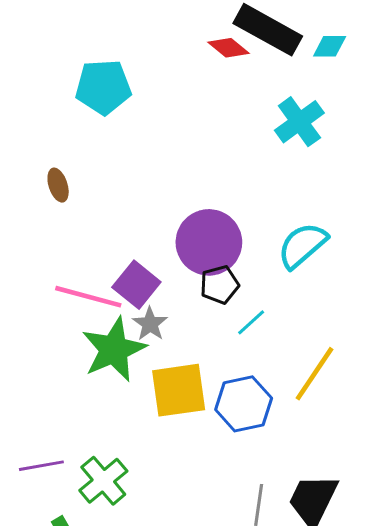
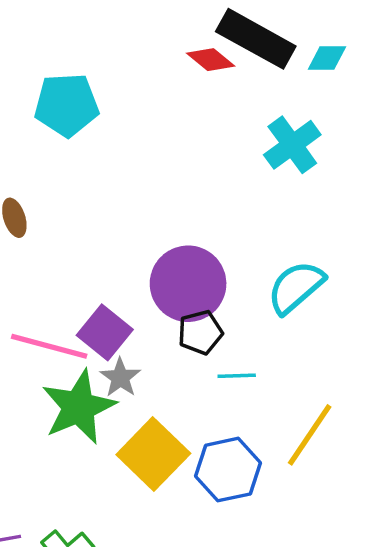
cyan line: (251, 322) -> (237, 376), turned 40
yellow square: (179, 390) -> (153, 454), turned -38

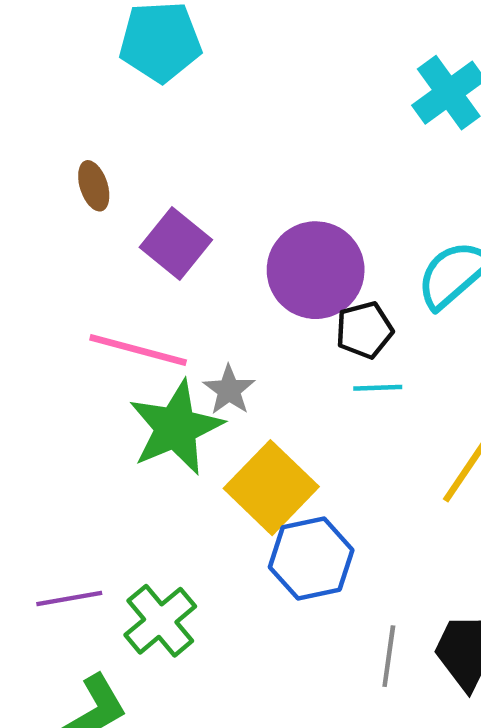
purple square: (105, 332) -> (176, 244), moved
black pentagon: (200, 332) -> (364, 330), moved
blue hexagon: (228, 470) -> (311, 559), moved

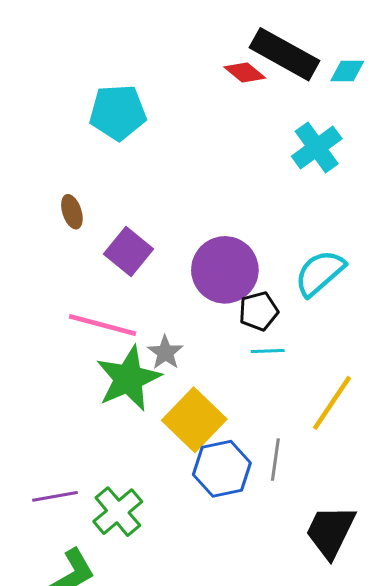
gray line: (389, 656) -> (275, 460), moved

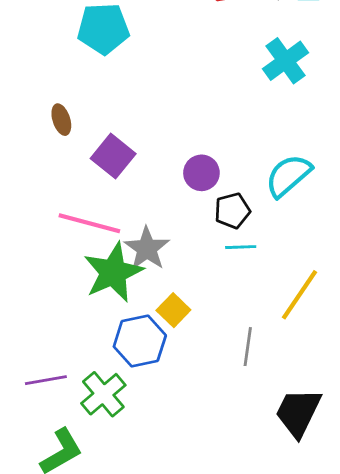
purple circle: (225, 270) -> (201, 173), size x0.6
gray star: (165, 352) -> (147, 249), size x1.4
yellow square: (194, 420) -> (173, 310), size x0.6
blue hexagon: (222, 469) -> (140, 341), moved

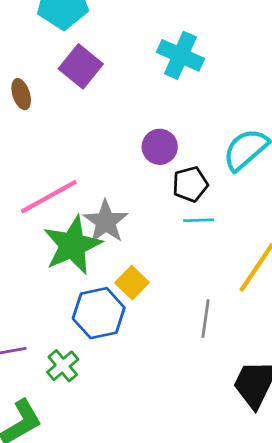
cyan cross: (286, 61) -> (180, 55), moved, turned -30
purple square: (113, 156) -> (81, 66), moved
pink line: (89, 223) -> (49, 197), turned -44
green cross: (103, 394) -> (63, 366), size x0.7

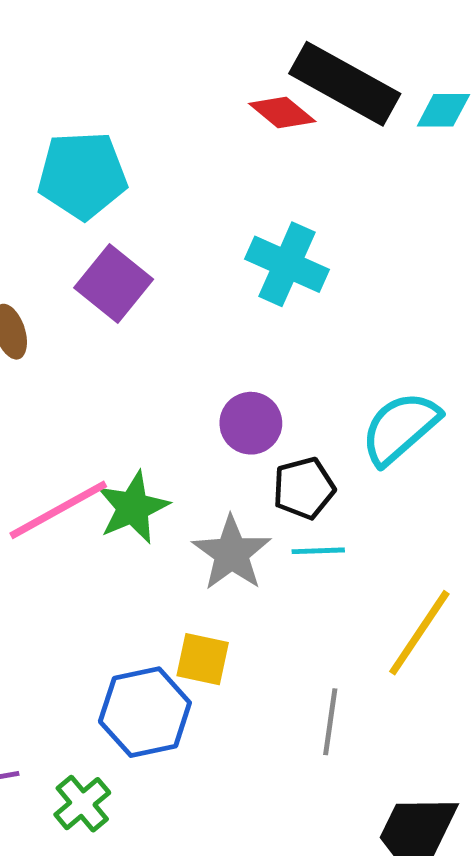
gray star: (106, 222) -> (232, 553), moved
green star: (72, 245) -> (133, 507), moved, size x0.7
yellow square: (132, 283) -> (203, 659), turned -32

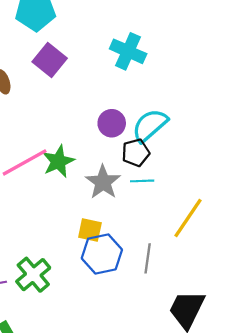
cyan semicircle: (400, 428) -> (150, 125), moved
blue hexagon: (145, 712) -> (102, 254), moved
green cross: (82, 804) -> (33, 275), moved, size x1.4

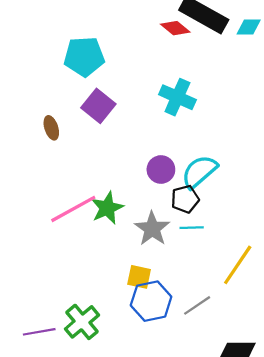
gray line: (148, 258) -> (197, 305), turned 48

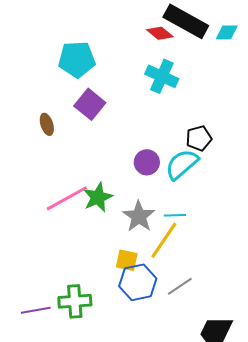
cyan cross: (177, 97) -> (162, 76), moved
black pentagon: (185, 199) -> (199, 138), moved
yellow line: (238, 265) -> (164, 240), moved
green cross: (82, 322) -> (75, 301), turned 36

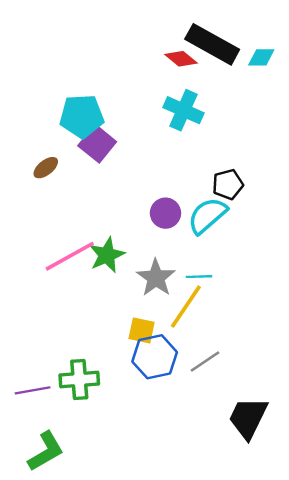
cyan pentagon: (77, 59) -> (82, 116), moved
brown ellipse: (47, 124) -> (46, 168), turned 70

